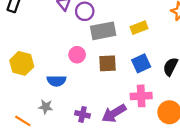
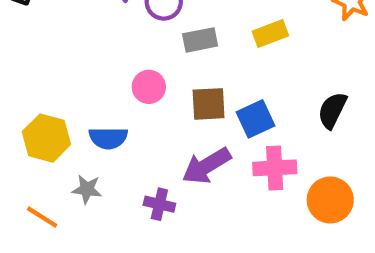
gray rectangle: (103, 31) -> (200, 40), size x0.7
yellow hexagon: (22, 63) -> (46, 138), moved
blue square: (141, 63) -> (256, 119), moved
purple arrow: (114, 113) -> (206, 166), moved

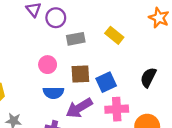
yellow rectangle: (270, 34) -> (114, 35), turned 60
blue semicircle: (108, 138) -> (53, 93), moved

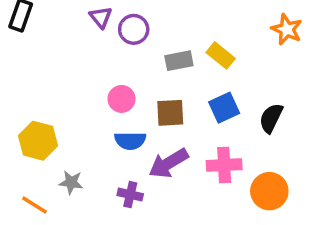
gray rectangle: (76, 39) -> (179, 61), moved
blue square: (106, 82) -> (224, 108), moved

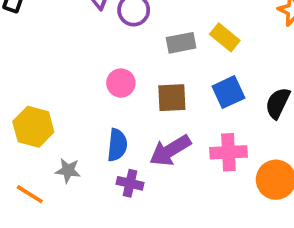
blue semicircle: (130, 141) -> (117, 145), moved, turned -84

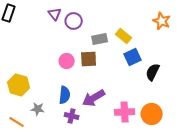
blue square: (228, 92) -> (133, 57), moved
brown square: (172, 98) -> (89, 59), moved
pink cross: (228, 152) -> (125, 112), moved

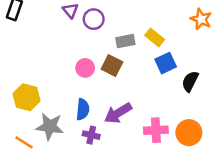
brown square: (89, 59) -> (112, 65), turned 30
gray star: (38, 109) -> (50, 127), size x1.6

